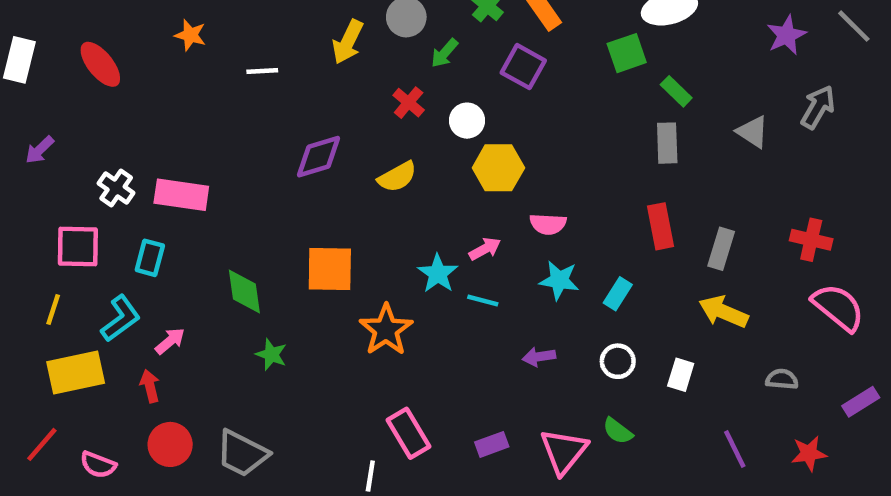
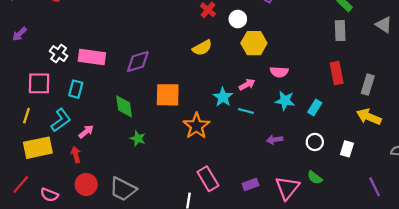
purple diamond: (319, 157) -> (138, 62), moved

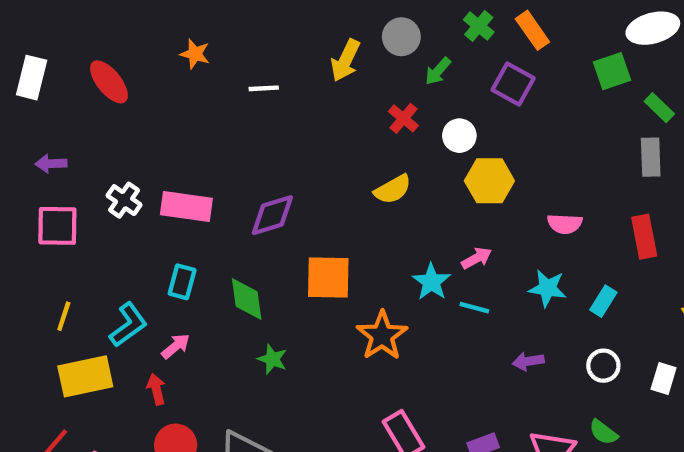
purple arrow: (20, 34) -> (51, 164), turned 42
pink semicircle: (279, 72) -> (565, 224), moved
pink square: (39, 83) -> (57, 226), moved
cyan rectangle: (76, 89) -> (182, 282), moved

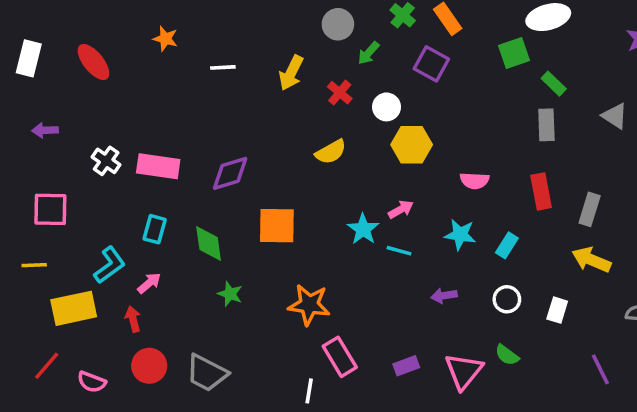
yellow arrow: (345, 60) -> (291, 73), moved
pink square: (57, 226) -> (50, 209), moved
yellow line: (64, 316) -> (34, 265), moved, turned 70
orange star: (382, 336) -> (309, 305), moved, turned -30

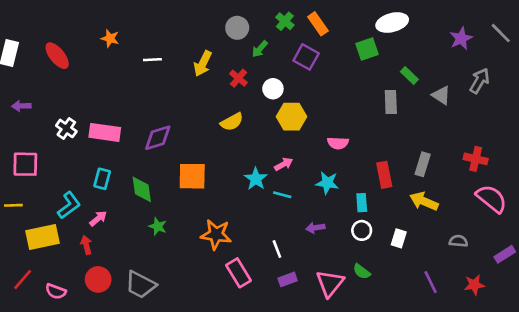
green rectangle: (554, 84) -> (409, 75), moved
red rectangle: (541, 191) -> (384, 175), moved
cyan rectangle: (507, 245) -> (362, 203), moved, turned -36
white line: (309, 391) -> (277, 249), moved, turned -30

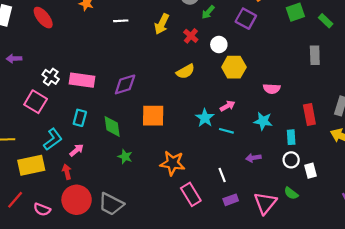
green rectangle: (409, 75) -> (326, 21), moved
pink square: (25, 164) -> (36, 102), moved, turned 30
white rectangle: (399, 238) -> (311, 171), moved, turned -32
red circle: (98, 279) -> (77, 200), size x1.4

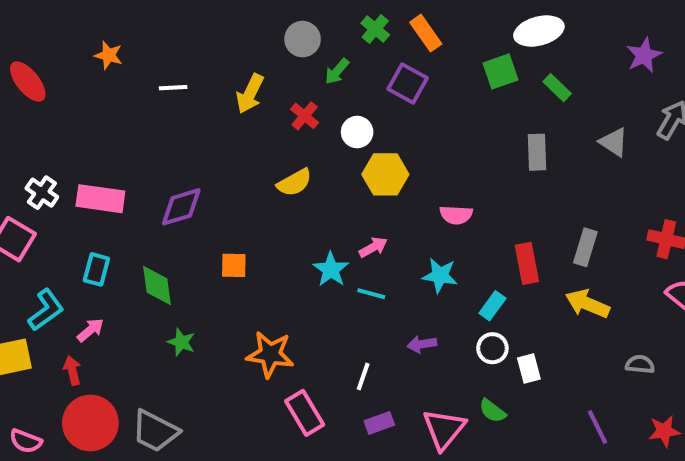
orange square: (153, 116) -> (234, 265), size x0.6
cyan rectangle: (291, 137) -> (492, 306), turned 40
white line: (222, 175) -> (363, 377), turned 40

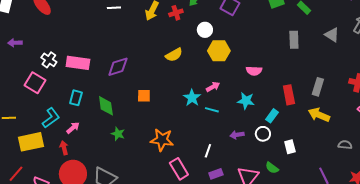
red cross: (305, 116) -> (176, 13), moved, turned 32
white circle: (492, 348) -> (263, 134), moved

